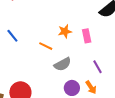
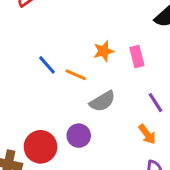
blue line: (12, 36) -> (47, 65), moved
purple circle: (72, 88) -> (79, 136), moved

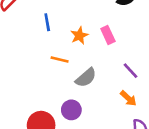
blue line: (47, 65) -> (47, 22), moved, turned 42

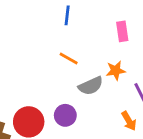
pink rectangle: (108, 35) -> (122, 31), moved
orange star: (79, 36) -> (116, 71), moved

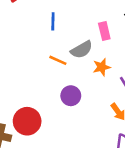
gray semicircle: (91, 86) -> (82, 50), moved
purple circle: (65, 115) -> (71, 96), moved

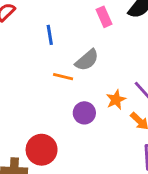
pink rectangle: (104, 31) -> (104, 17), moved
orange star: (102, 67) -> (116, 100), moved

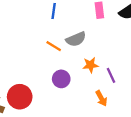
orange star: (116, 100) -> (90, 65), moved

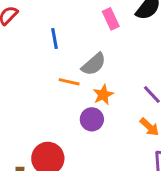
orange star: (90, 65) -> (103, 95), moved

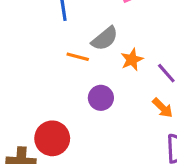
orange star: (103, 95) -> (132, 60), moved

